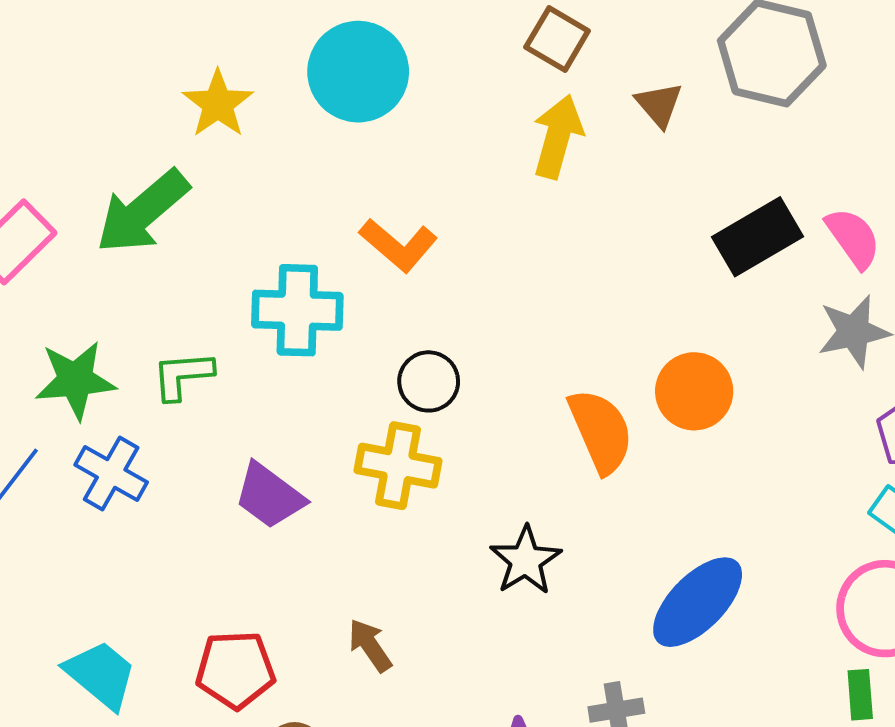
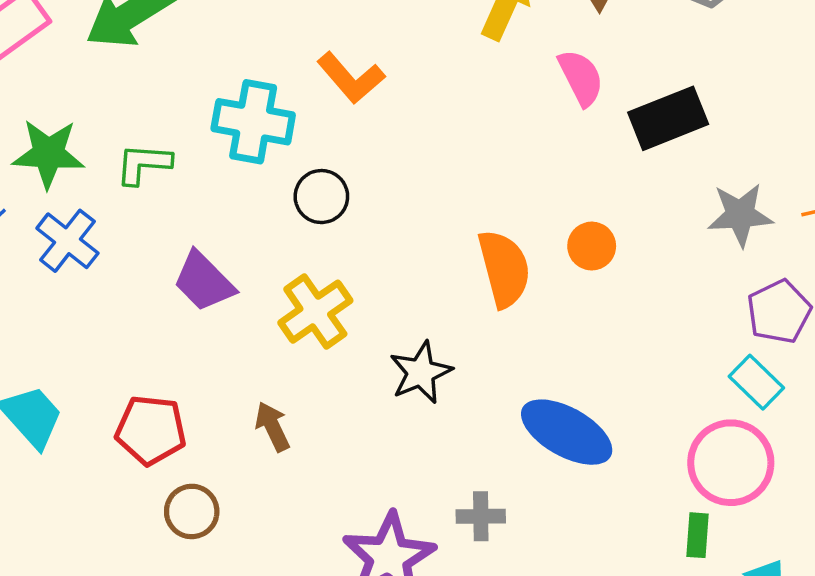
pink semicircle: (853, 238) -> (581, 78), moved
black circle: (429, 381) -> (321, 197), moved
orange circle: (694, 391) -> (592, 246), size x0.7
yellow cross: (398, 466) -> (315, 312), moved, turned 36
blue ellipse: (698, 602) -> (567, 432), turned 66

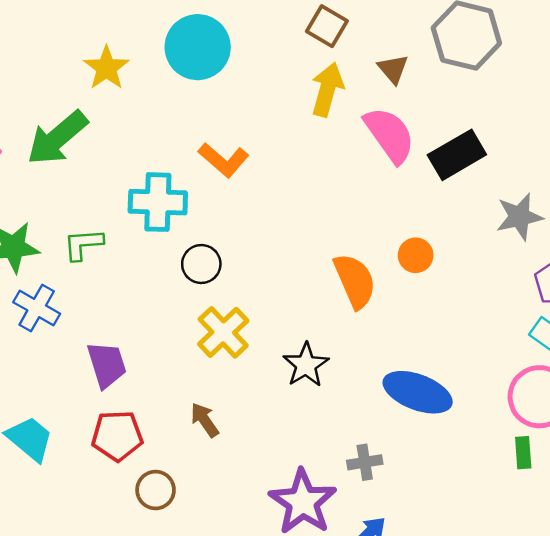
pink semicircle: (581, 78) -> (390, 135), size x1.4
black circle: (321, 197) -> (201, 264), moved
purple trapezoid: (204, 281) -> (107, 365), moved, turned -144

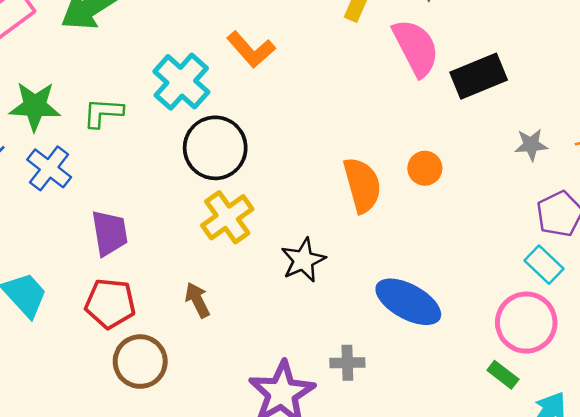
cyan cross: (158, 202) -> (181, 82), turned 32
gray star: (519, 217) -> (531, 145), size x0.7
black circle: (201, 264) -> (215, 148), size x1.6
green rectangle: (523, 453) -> (503, 375), turned -56
brown circle: (156, 490) -> (140, 362), size x1.4

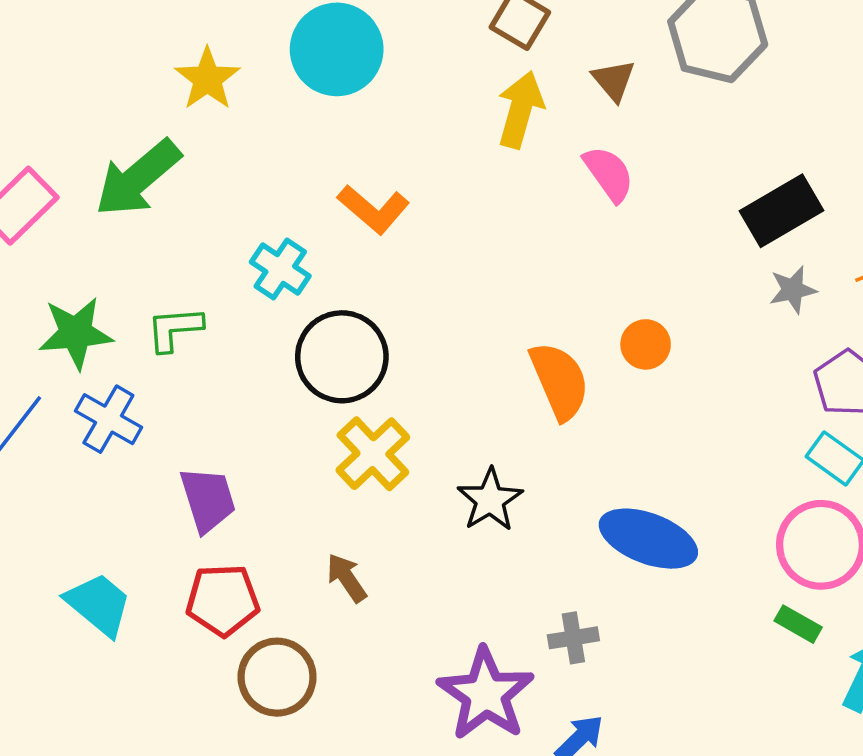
pink semicircle: (416, 48) -> (609, 174), size x0.7
black rectangle: (479, 76) -> (782, 211), moved
cyan cross: (181, 82) -> (280, 269), size x0.7

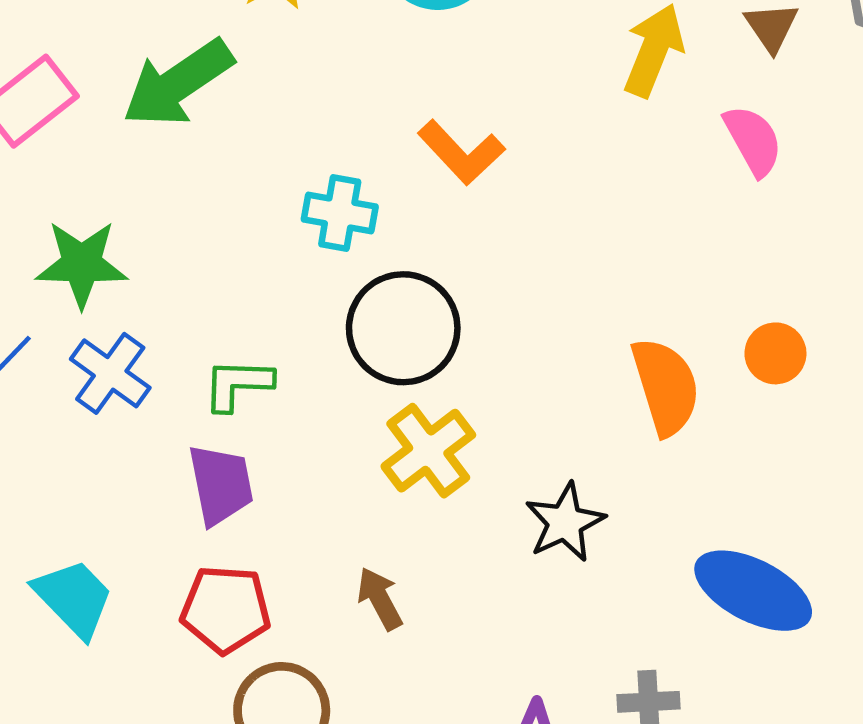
cyan cross: (280, 269) -> (340, 213), turned -30
green L-shape: (175, 329) -> (238, 384), moved

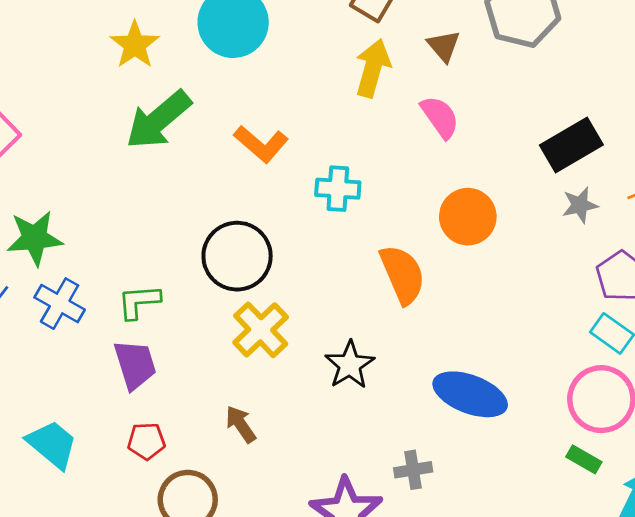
green arrow: (178, 83) -> (158, 120), moved
cyan cross: (340, 213) -> (338, 189), moved
orange circle: (775, 353) -> (468, 217), moved, size x1.5
red pentagon: (226, 609) -> (146, 441), size x0.7

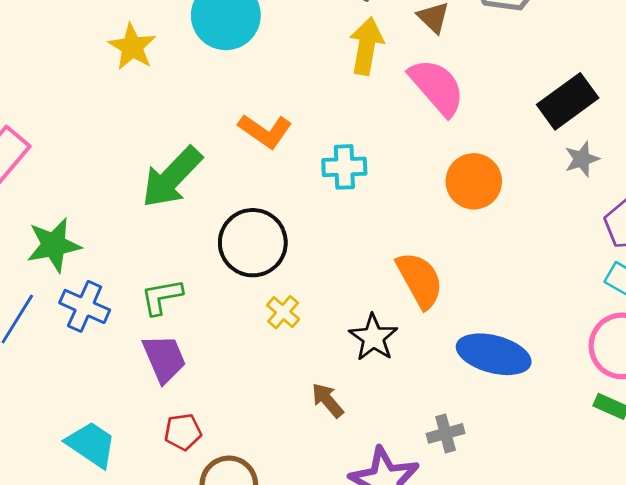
pink semicircle: (440, 117) -> (437, 87), size x1.4
green arrow: (158, 120) -> (172, 177), moved
orange semicircle: (403, 274) -> (420, 280), moved
yellow cross: (261, 330) -> (283, 312), size x0.6
brown arrow: (241, 424) -> (328, 400), moved

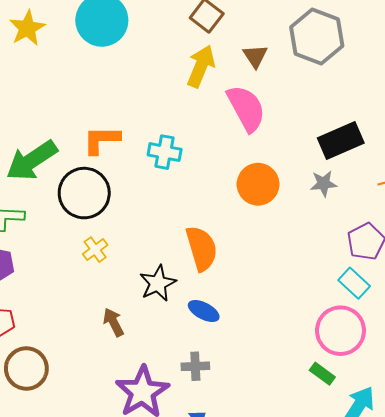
orange L-shape: (265, 131) -> (102, 140), moved, turned 132
gray star: (582, 159) -> (324, 184), moved
green arrow: (172, 177) -> (32, 160), moved
blue ellipse: (494, 354) -> (204, 311), moved, size x0.6

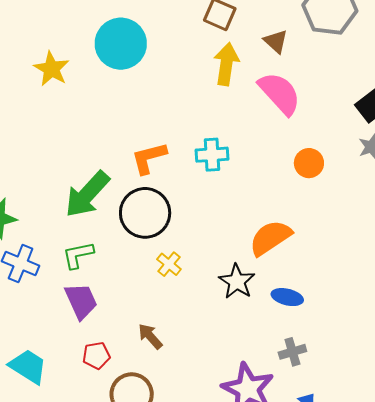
orange circle: (258, 184) -> (309, 163), size x0.7
orange semicircle: (202, 248) -> (270, 238), turned -93
brown arrow: (113, 322) -> (150, 336), moved

